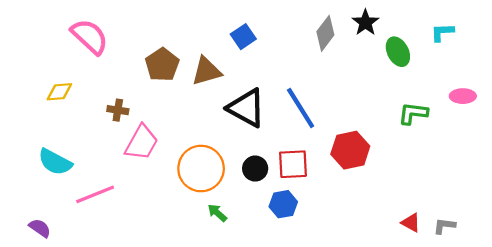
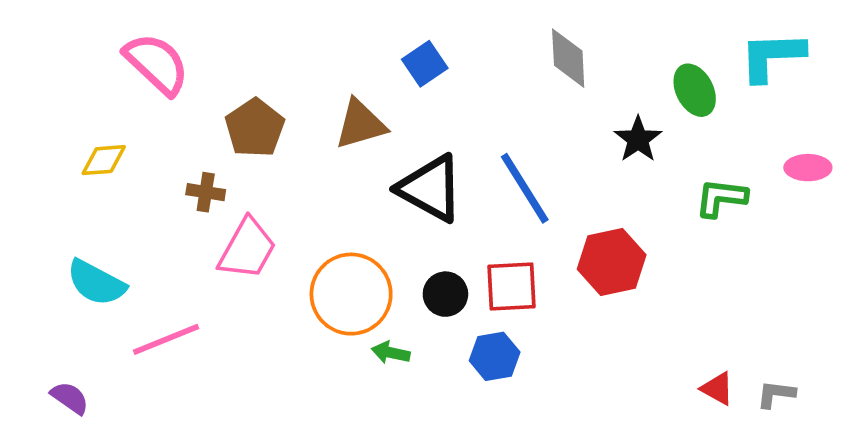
black star: (365, 23) -> (638, 139), moved
cyan L-shape: (442, 32) -> (772, 56), size x1.6
gray diamond: (325, 33) -> (568, 58), turned -40
brown pentagon: (162, 65) -> (255, 128), moved
green arrow: (217, 213) -> (391, 353), moved, turned -30

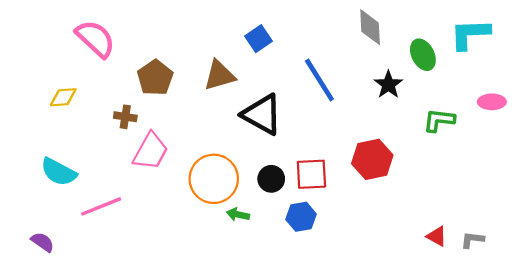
gray diamond: (568, 58) -> (370, 27), moved
blue line: (525, 188) -> (319, 80), moved

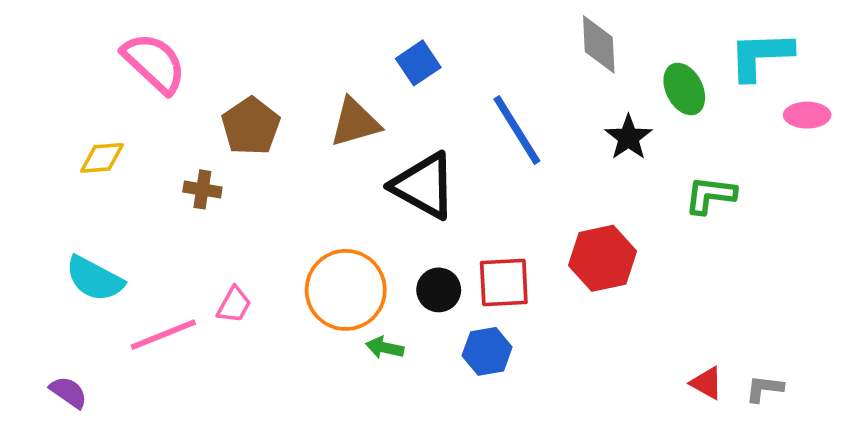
pink ellipse: (492, 102) -> (807, 115), moved
pink trapezoid: (151, 151) -> (234, 305), moved, size x0.6

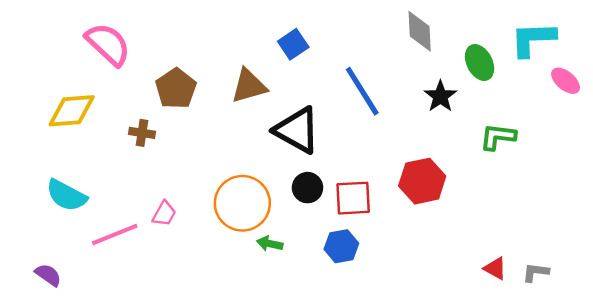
pink ellipse: (807, 115) -> (566, 81), turned 40
yellow diamond: (102, 158) -> (72, 111), size x1.5
black circle: (439, 290) -> (308, 188), moved

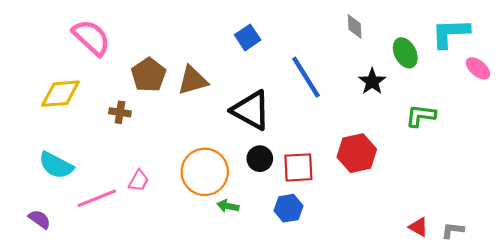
gray diamond: (420, 31) -> (355, 26), size x0.7
brown triangle: (249, 86) -> (193, 80), moved
purple semicircle: (48, 275) -> (39, 219), moved

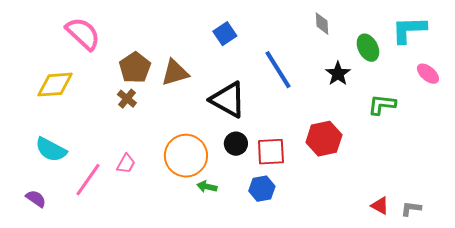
pink ellipse: (478, 68) -> (428, 74), moved
brown cross: (120, 112) -> (127, 99), moved, turned 30
pink line: (97, 198) -> (88, 180), turned -33

